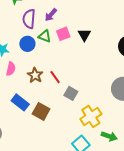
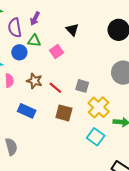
pink square: (63, 34) -> (56, 51), moved
red line: (55, 77) -> (55, 88), moved
gray square: (71, 93) -> (82, 86), moved
brown square: (41, 111) -> (64, 113), moved

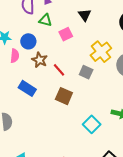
blue circle: (19, 52) -> (28, 41), moved
yellow cross: (99, 107) -> (101, 52), moved

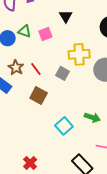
green triangle: (45, 20) -> (25, 31), moved
yellow cross: (101, 52) -> (79, 54), turned 30
brown star: (40, 60) -> (16, 67), moved

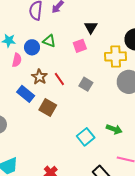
pink square: (45, 34) -> (80, 46), moved
yellow cross: (79, 54) -> (116, 56), moved
brown square: (39, 96) -> (48, 108), moved

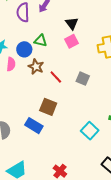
black triangle: (91, 27) -> (72, 23), moved
brown star: (39, 77) -> (36, 67), moved
blue rectangle: (26, 94) -> (34, 126), moved

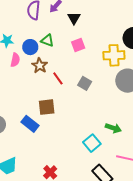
black triangle: (72, 23) -> (74, 18), moved
brown square: (48, 107) -> (47, 107), turned -36
cyan square: (90, 131) -> (92, 143), moved

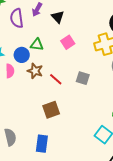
blue rectangle: (30, 124) -> (42, 144), moved, turned 72

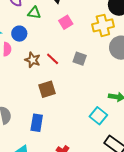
green triangle: (37, 45) -> (34, 13), moved
brown star: (35, 71) -> (33, 60), moved

